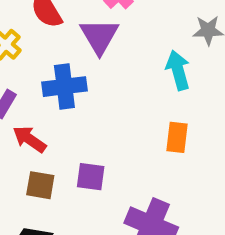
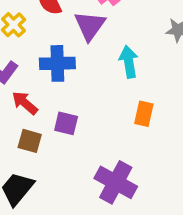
cyan arrow: (178, 70) -> (129, 62), moved
purple square: (91, 177) -> (66, 123), moved

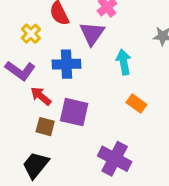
orange rectangle: (144, 114) -> (136, 104), turned -66
purple square: (66, 123) -> (74, 112), size x1.5

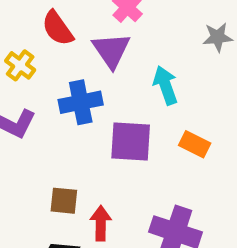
red arrow: (41, 96) -> (101, 223), moved, turned 60
purple square: (74, 112) -> (131, 142), moved

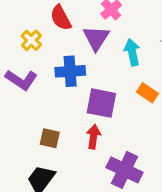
cyan arrow: (165, 85) -> (132, 52), moved
orange rectangle: (195, 144) -> (147, 93), moved
red arrow: (101, 223) -> (93, 137), moved

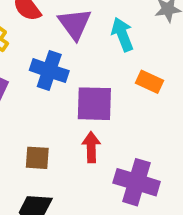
blue cross: (70, 71) -> (49, 71), turned 32

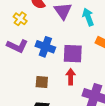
blue cross: (49, 71) -> (45, 47), moved

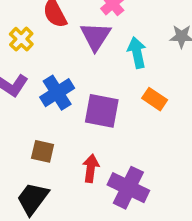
blue cross: (45, 47) -> (57, 93), turned 30
red arrow: (71, 77) -> (91, 168), moved

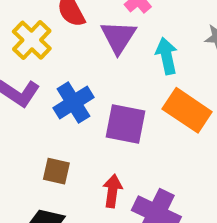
yellow cross: (21, 39) -> (32, 40), size x1.4
orange rectangle: (155, 99) -> (187, 110), size x1.6

